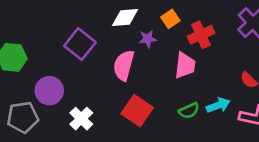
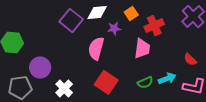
purple square: (80, 44) -> (71, 20), moved

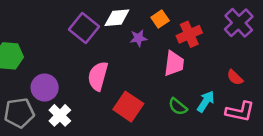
pink semicircle: (96, 48) -> (98, 76), moved
cyan arrow: (167, 78) -> (206, 101), turned -36
green semicircle: (145, 82) -> (178, 107), turned 63
white cross: (64, 88) -> (60, 115), moved

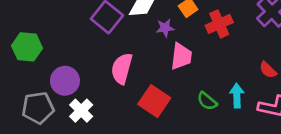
pink trapezoid: (174, 63) -> (181, 56), moved
cyan arrow: (206, 101) -> (237, 96), turned -35

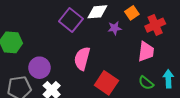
pink trapezoid: (181, 56) -> (146, 51), moved

